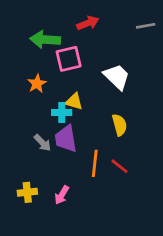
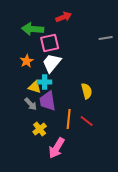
gray line: (146, 26) -> (106, 38), moved
white trapezoid: (117, 77) -> (52, 63), moved, turned -95
yellow triangle: (74, 101) -> (35, 87), moved
yellow cross: (27, 192) -> (40, 129), moved, turned -32
pink arrow: (62, 195) -> (57, 148), moved, size x1.5

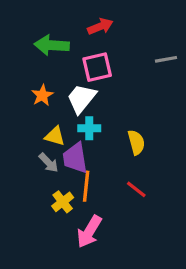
pink square: (50, 43) -> (97, 67), moved
cyan cross: (45, 82) -> (89, 128), moved
orange line: (69, 119) -> (86, 186), moved

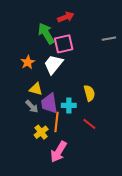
green arrow: (52, 45) -> (46, 34), moved, turned 55
cyan cross: (89, 128) -> (69, 105), moved

